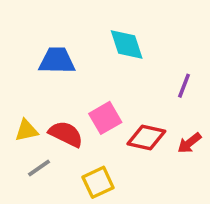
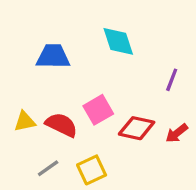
gray line: (39, 168) -> (48, 168), moved

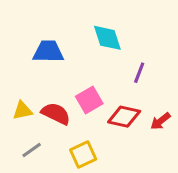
purple line: (172, 80) -> (139, 73), moved
gray line: (48, 168) -> (32, 150), moved

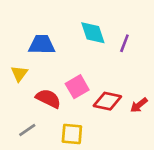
purple line: (139, 73) -> (124, 43), moved
yellow triangle: (22, 111) -> (19, 74), moved, turned -42
yellow square: (83, 155) -> (72, 134), turned 30

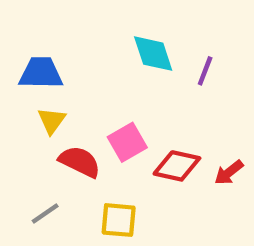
blue trapezoid: (42, 45) -> (41, 73), moved
yellow triangle: (19, 74) -> (52, 121), moved

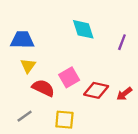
purple line: (205, 71) -> (122, 42), moved

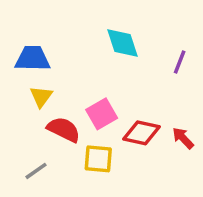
red arrow: (124, 94) -> (183, 138), turned 84
yellow square: (64, 120) -> (98, 159), moved

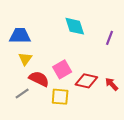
gray line: (36, 171) -> (22, 94), moved

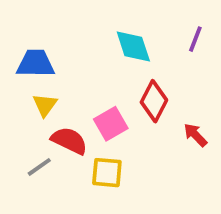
purple line: (110, 38) -> (195, 39), moved
red diamond: (86, 81) -> (154, 101), moved, turned -75
red arrow: (112, 84) -> (195, 135), moved

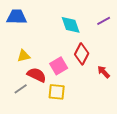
purple line: (195, 39) -> (104, 21), turned 40
blue trapezoid: (35, 64) -> (17, 17), moved
yellow triangle: (45, 105) -> (24, 56), turned 40

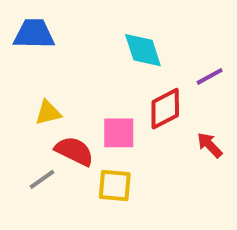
purple line: (104, 21) -> (210, 76), moved
red diamond: (82, 54) -> (165, 109), turned 35
pink square: (59, 66) -> (119, 133), turned 30

